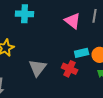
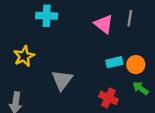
red cross: (70, 69) -> (108, 98), moved

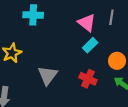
cyan rectangle: (114, 62) -> (90, 45), moved, turned -32
red cross: (108, 98) -> (88, 79), moved

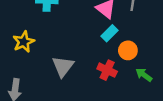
orange circle: (117, 61) -> (128, 50), moved

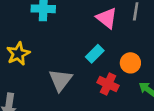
cyan rectangle: (110, 33) -> (95, 54), moved

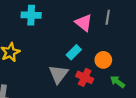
gray triangle: (60, 80) -> (58, 74), moved

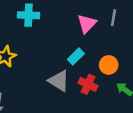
pink triangle: (84, 23) -> (87, 24), turned 36
gray triangle: (58, 74) -> (59, 81), turned -35

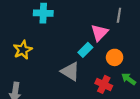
pink triangle: (87, 24) -> (99, 33), moved
red cross: (88, 84) -> (104, 84), moved

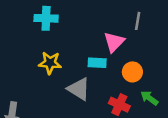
yellow star: (23, 50) -> (50, 63), moved, turned 30
cyan rectangle: (85, 50) -> (97, 63), turned 48

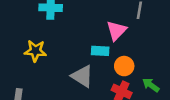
yellow star: (50, 63) -> (35, 51), moved
orange circle: (132, 72) -> (124, 66), moved

